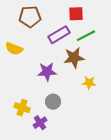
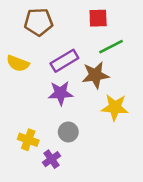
purple rectangle: (59, 35) -> (64, 61), moved
yellow star: (89, 83) -> (115, 107), size x1.5

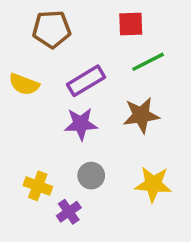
brown star: (95, 75) -> (141, 115), moved
yellow star: (115, 107) -> (153, 184), moved

